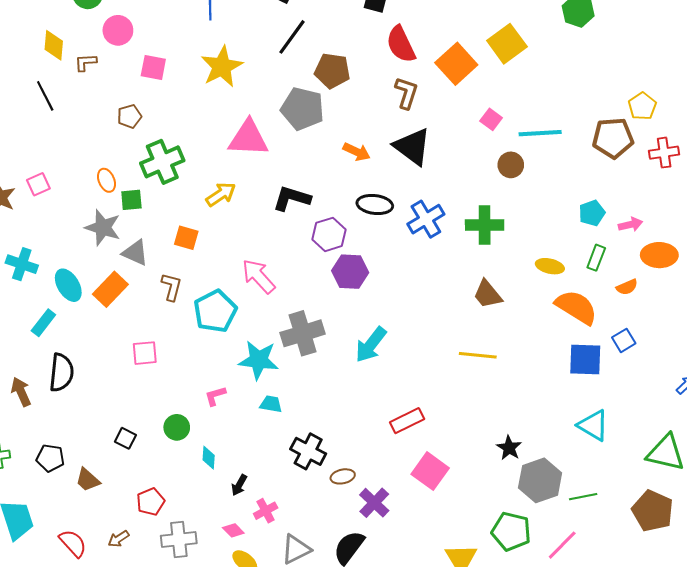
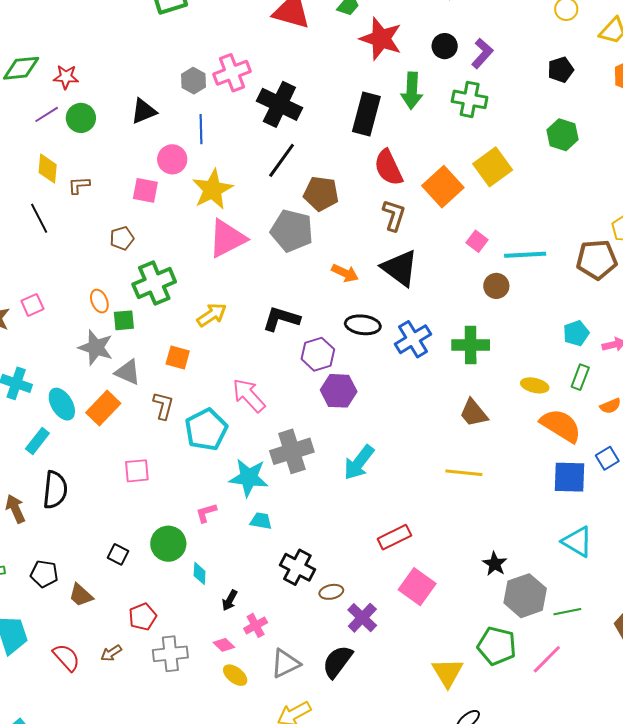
pink circle: (118, 30) -> (172, 159), moved
pink triangle: (248, 138) -> (227, 239), moved, turned -30
green circle: (177, 427) -> (168, 544), size x1.4

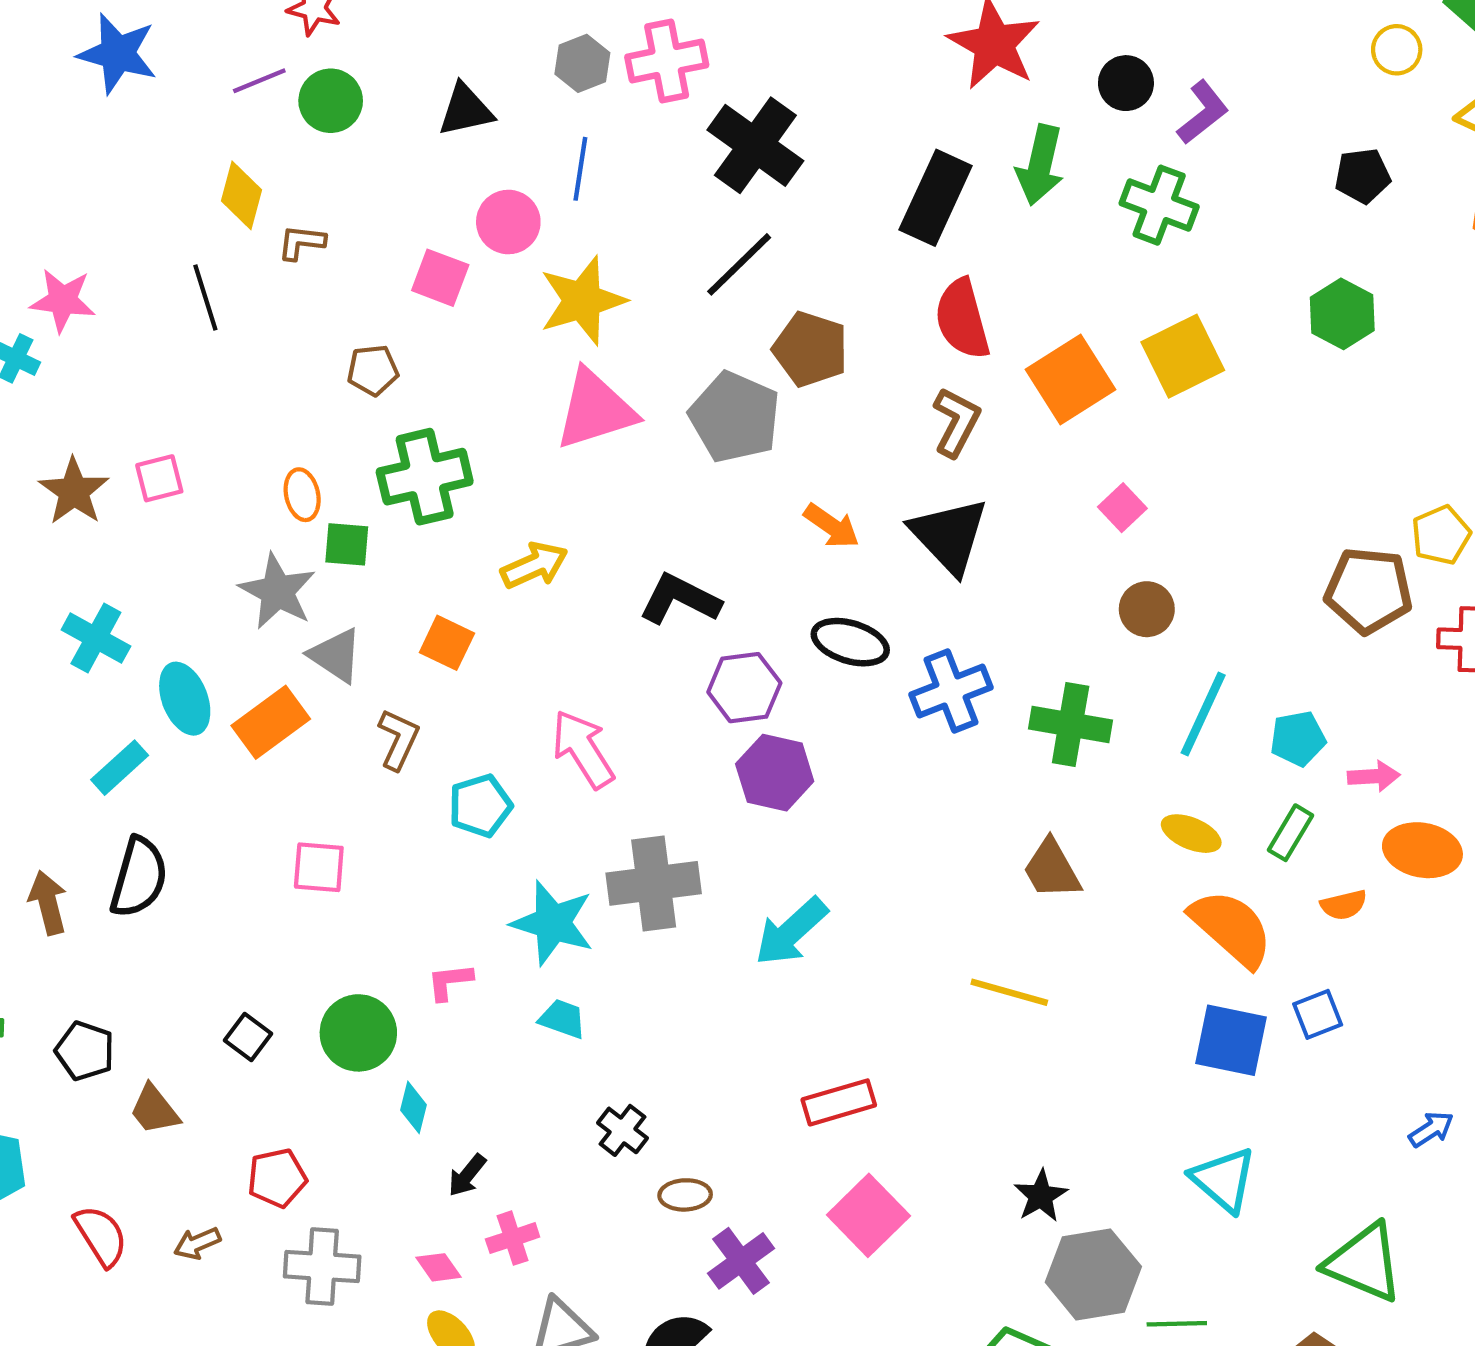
cyan line: (525, 255) -> (1203, 714), moved, turned -72
cyan pentagon: (206, 430) -> (480, 806), size x0.7
black cross: (297, 567) -> (622, 1130), size x0.7

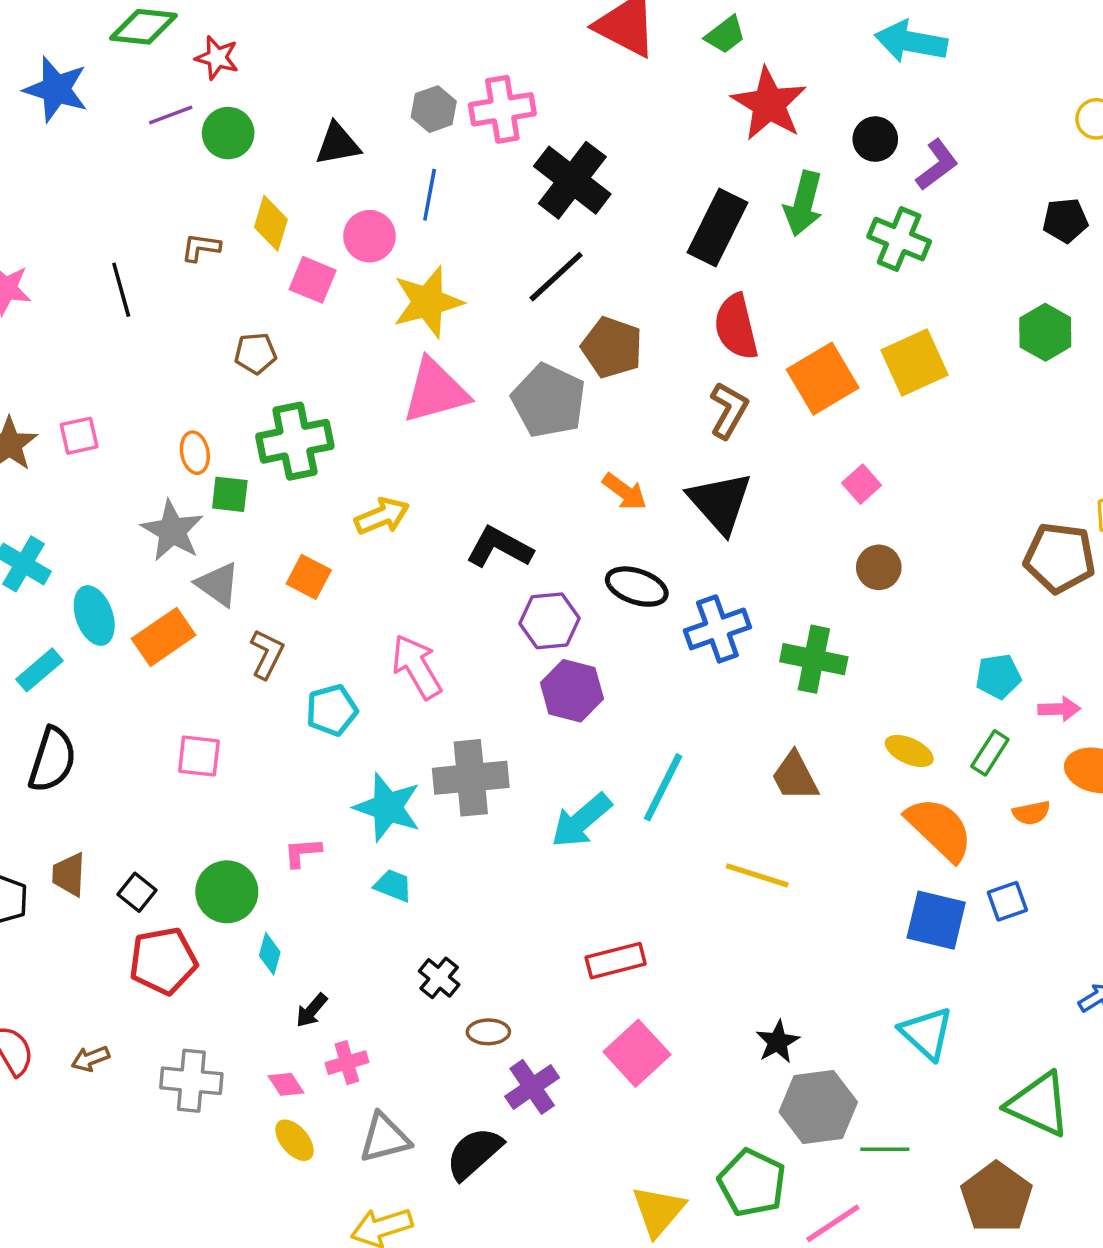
yellow diamond: (241, 195) -> (271, 223), moved
cyan line: (1203, 714) -> (663, 787), moved
brown trapezoid: (154, 1110) -> (69, 875), moved, turned 39
red pentagon: (277, 1178) -> (163, 961), moved, size x1.4

